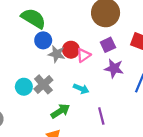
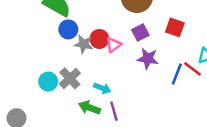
cyan arrow: (81, 89) -> (102, 88), moved
green arrow: (60, 111) -> (89, 108), turned -126
purple line: (101, 116) -> (114, 111), moved

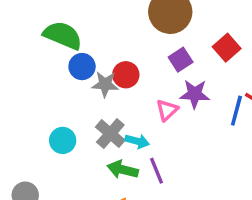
red square: (175, 27) -> (227, 48), turned 36
pink triangle: (114, 45) -> (167, 110), moved
gray cross: (70, 78) -> (110, 134), moved

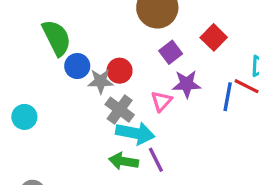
green semicircle: (63, 35) -> (57, 38), turned 45
gray cross: (110, 134) -> (120, 110), moved
cyan circle: (63, 140) -> (24, 117), moved
cyan arrow: (137, 141) -> (135, 133), size x1.6

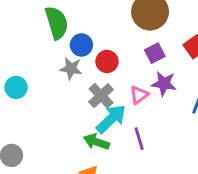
blue circle: (77, 66) -> (81, 45), moved
gray star: (101, 81) -> (71, 68), moved
cyan arrow: (135, 133) -> (111, 119), turned -64
purple line: (156, 160) -> (139, 139), moved

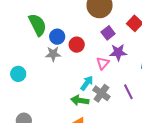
gray cross: (101, 96) -> (101, 93), moved
cyan arrow: (111, 119) -> (87, 83), size x0.7
purple line: (139, 139) -> (128, 92), moved

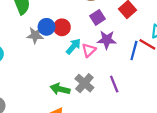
blue circle: (57, 37) -> (47, 27), moved
cyan arrow: (87, 83) -> (73, 46), moved

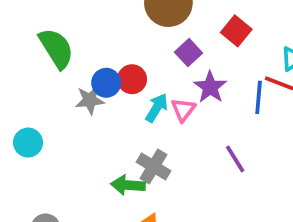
purple star: (107, 40) -> (210, 87), turned -30
gray cross: (84, 83) -> (154, 166), moved
green arrow: (60, 89) -> (128, 185), moved

